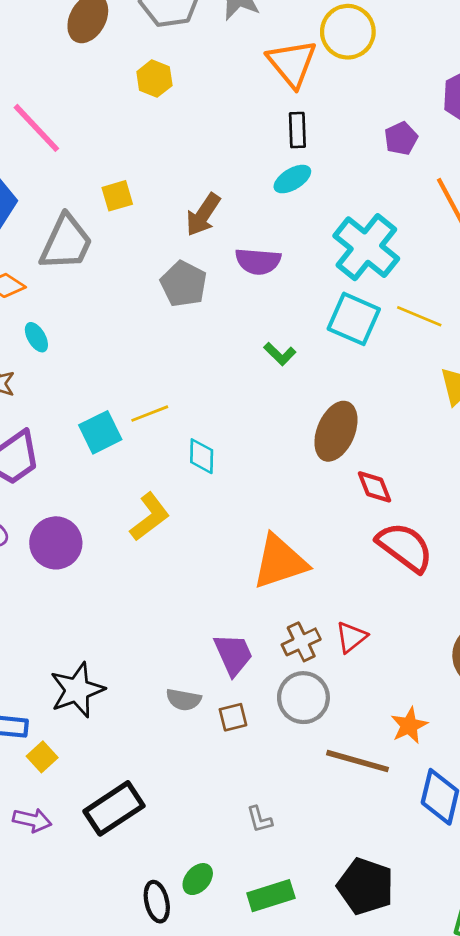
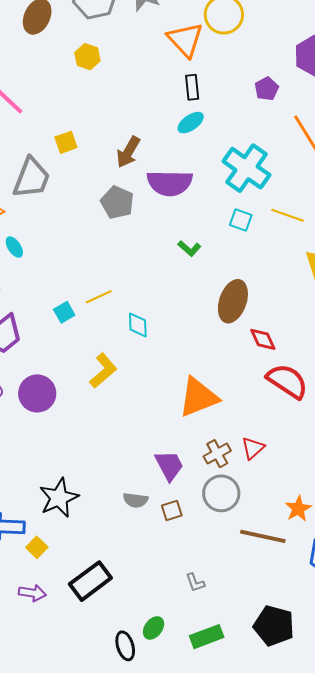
purple semicircle: (258, 261) -> (170, 183), size x1.4
cyan square: (354, 319) -> (241, 220), size x0.6
cyan square: (100, 432) -> (64, 312), size x0.7

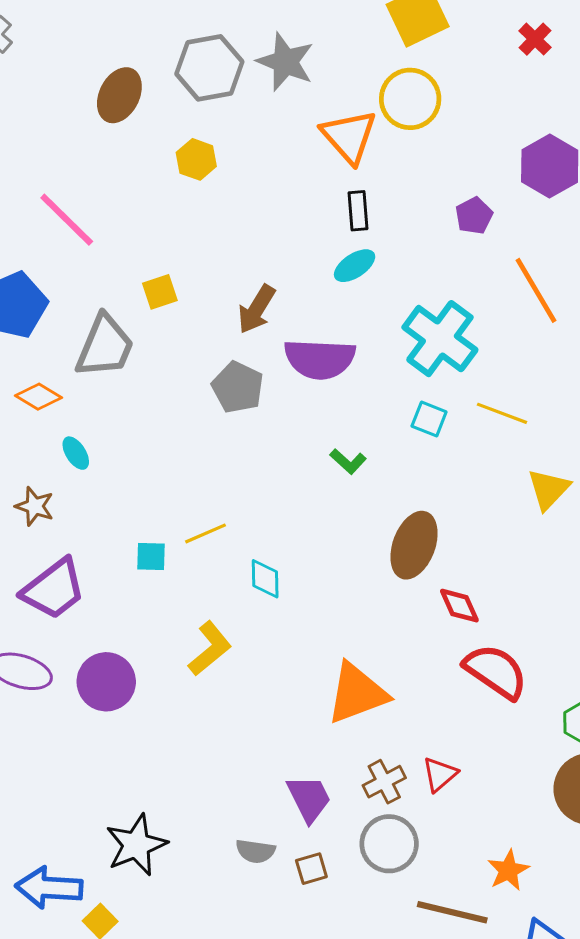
cyan square: (64, 312) -> (151, 556), turned 30

